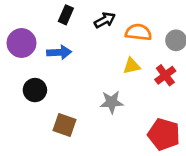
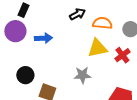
black rectangle: (66, 15) -> (23, 10), moved
yellow triangle: (132, 66) -> (97, 48), size x1.5
black circle: (35, 90) -> (25, 75), moved

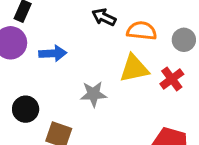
black arrow: (77, 14) -> (104, 17), turned -126
gray star: (82, 75) -> (93, 94), moved

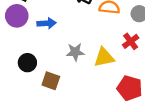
yellow triangle: (134, 68) -> (104, 57), moved

